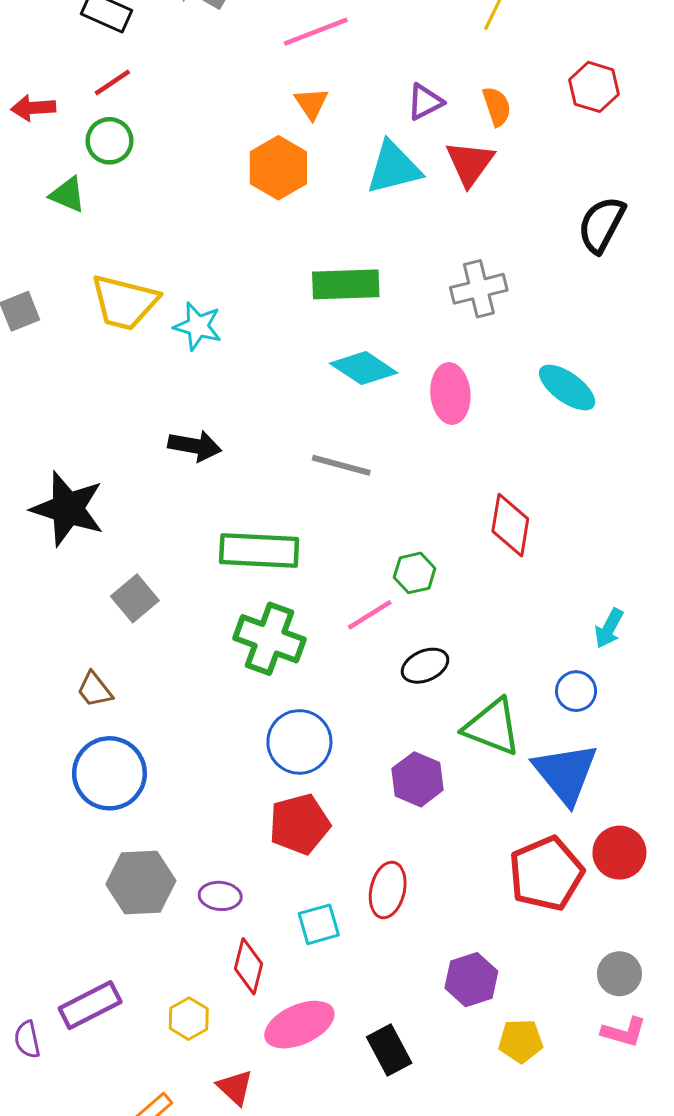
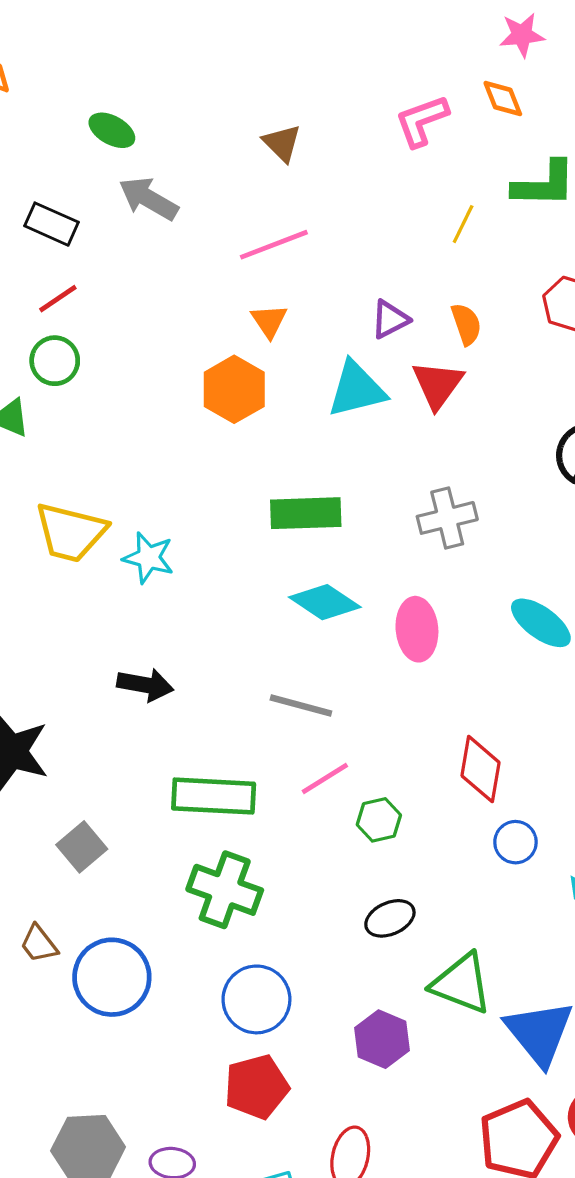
pink line: (370, 615) -> (325, 779), moved
blue circle: (576, 691) -> (515, 842), moved
blue circle: (109, 773) -> (112, 977), moved

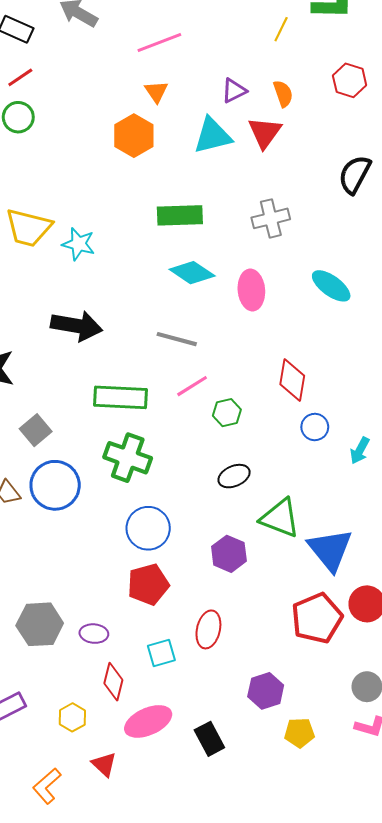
black arrow: (145, 685) -> (77, 326), size x1.4
blue circle: (112, 977) -> (55, 485), moved

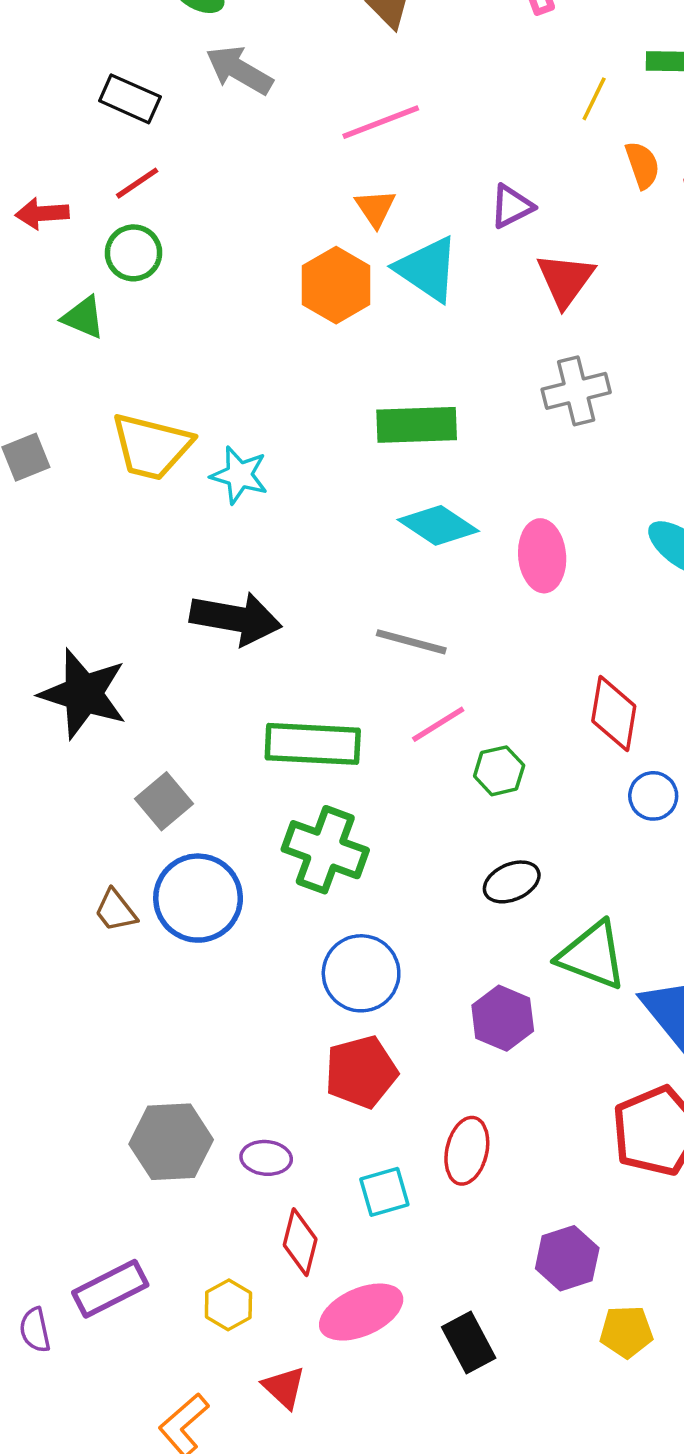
orange semicircle: (283, 94) -> (642, 165), moved
cyan triangle: (213, 136) -> (427, 269), moved, turned 48
gray cross: (271, 218) -> (576, 391), moved

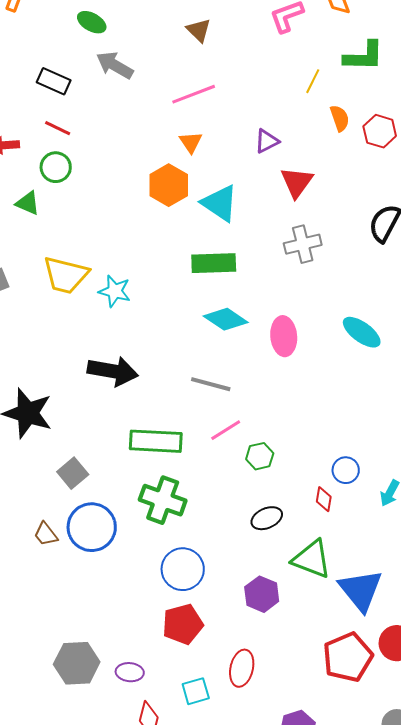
red line: (137, 183) -> (58, 128), turned 60
cyan triangle: (427, 269) -> (220, 203), moved
red diamond: (614, 713) -> (324, 499), moved, size x0.6

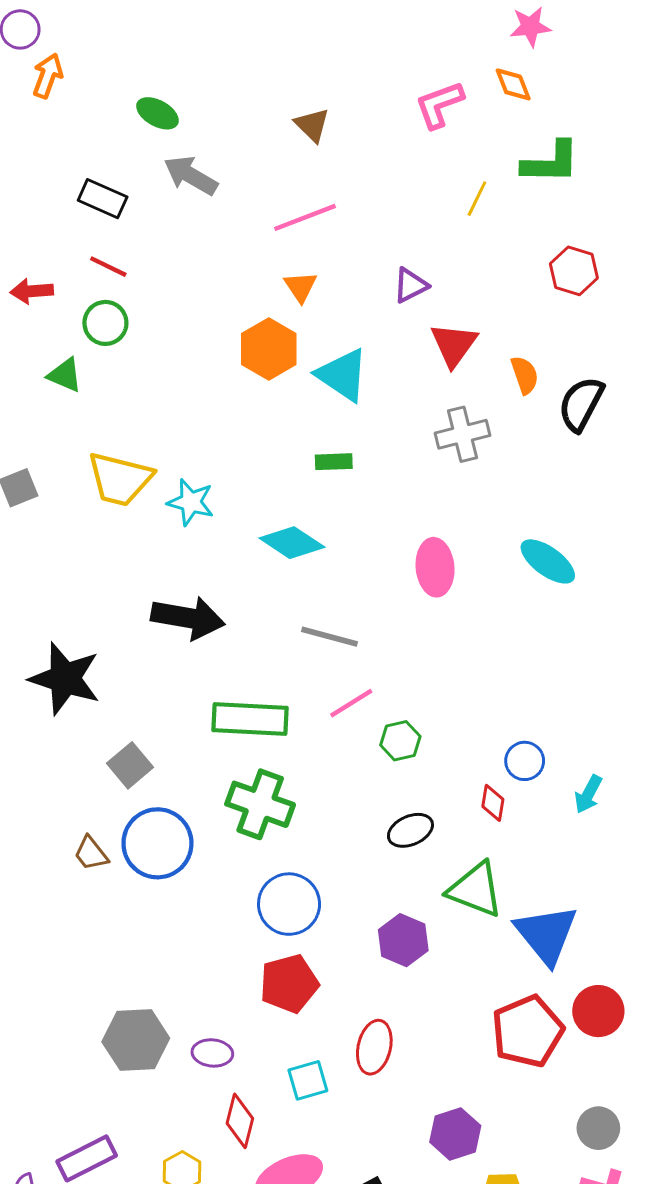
orange semicircle: (340, 118) -> (525, 375), moved
green rectangle: (214, 263) -> (334, 462), size x0.6
cyan diamond: (226, 319) -> (292, 543), moved

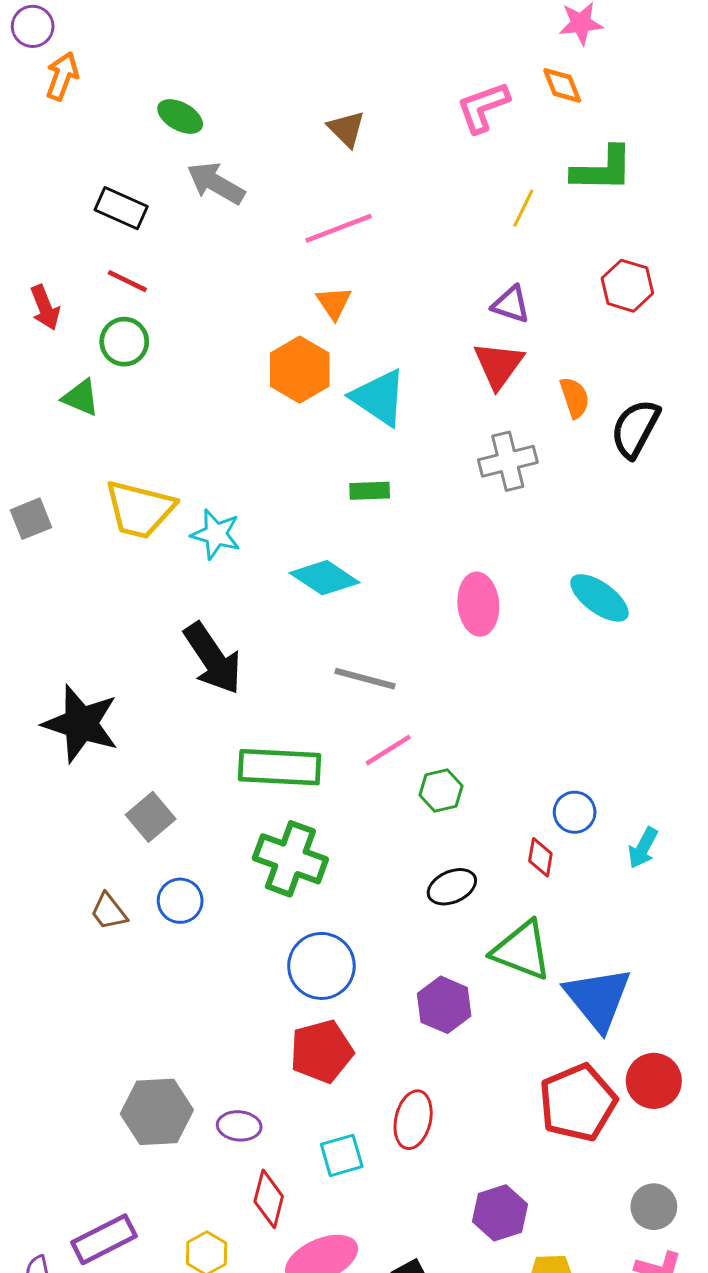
purple triangle: (410, 285) -> (511, 304), moved, turned 45
red arrow: (32, 291) -> (45, 307), turned -108
black arrow: (188, 618) -> (213, 658), turned 46
blue circle: (157, 843) -> (180, 901), size x0.6

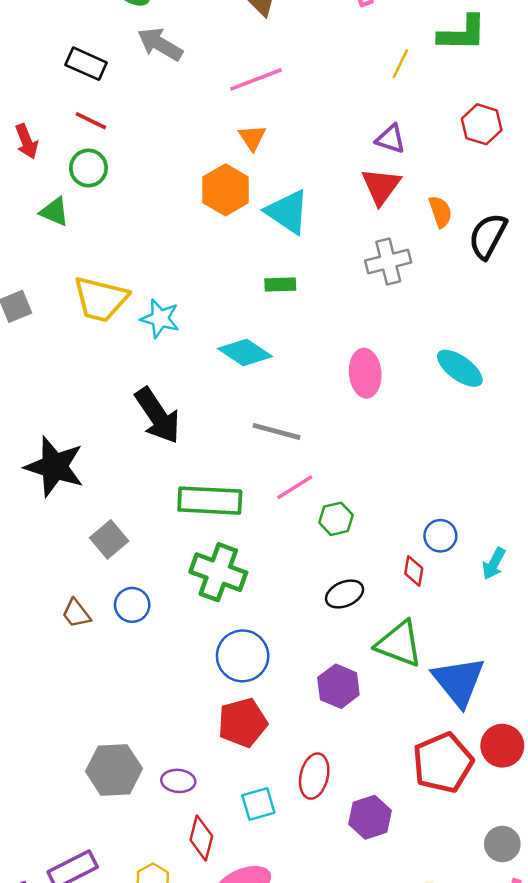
purple hexagon: (500, 1213) -> (370, 817), moved

